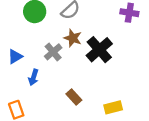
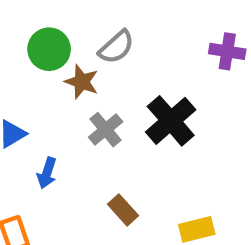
brown star: (73, 38) -> (82, 82), moved
gray cross: (53, 52) -> (106, 130), moved

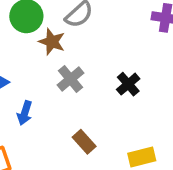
black cross: (171, 121) -> (128, 84), moved, size x0.6

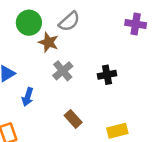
black cross: (128, 84) -> (107, 75), turned 30

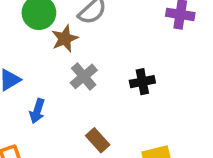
brown star: (48, 42) -> (65, 39), turned 30

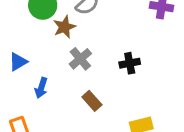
brown rectangle: (98, 140) -> (92, 101), moved

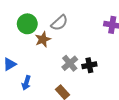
gray cross: (80, 59) -> (70, 63), moved

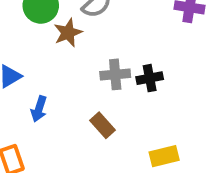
gray cross: (70, 63) -> (115, 74), turned 35

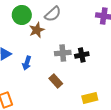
blue arrow: (39, 109) -> (27, 63), moved

